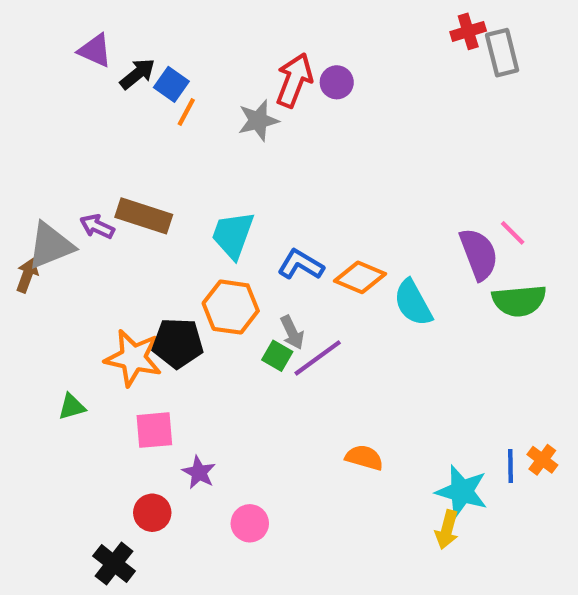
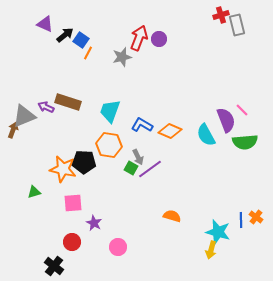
cyan semicircle: (413, 303) -> (206, 135), moved

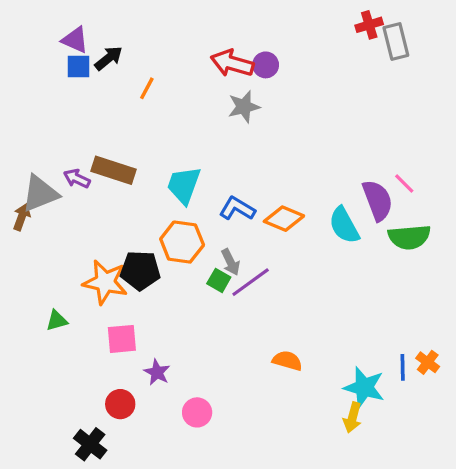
red arrow: (139, 38) -> (232, 63), turned -95
blue square: (81, 40) -> (78, 67), moved, turned -35
gray star: (122, 57) -> (244, 107), moved

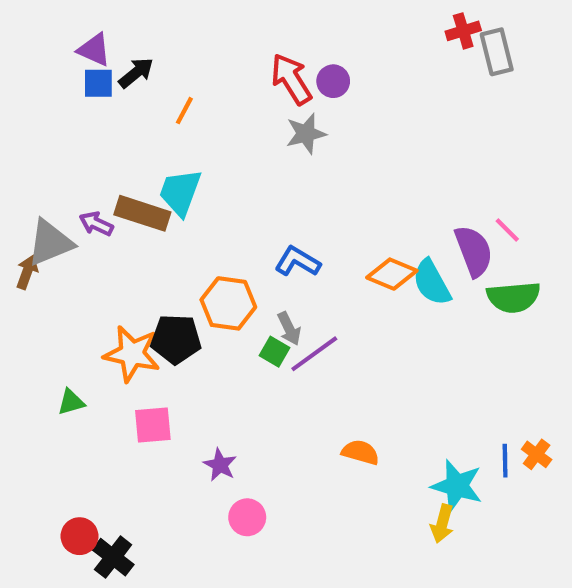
red arrow: (232, 63) -> (291, 79), turned 42
cyan trapezoid: (184, 185) -> (180, 192), moved
orange diamond: (284, 219) -> (392, 274), moved
purple star: (157, 372) -> (220, 465), moved
red circle: (120, 404) -> (79, 536), moved

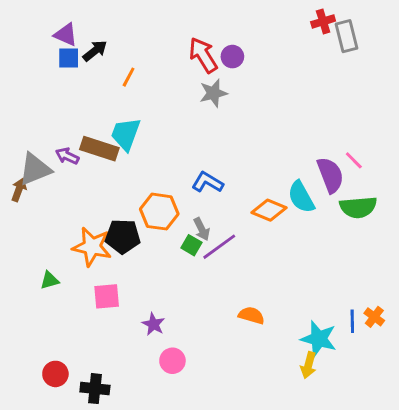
orange diamond: (392, 274) -> (269, 210), moved
black cross: (113, 557) -> (95, 389), moved, turned -32

